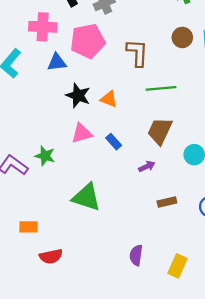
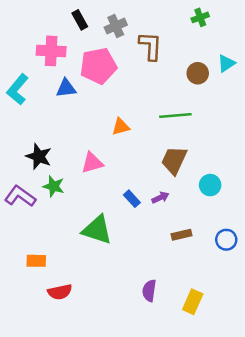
brown circle: (182, 37) -> (198, 73), moved
brown L-shape: (137, 53) -> (150, 46), moved
black star: (78, 95) -> (39, 156), moved
orange triangle: (109, 99) -> (121, 127), turned -36
blue rectangle: (114, 142) -> (132, 199), moved

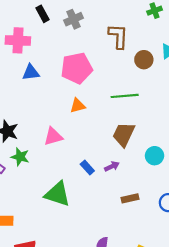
green cross: (200, 17) -> (155, 11), moved
brown L-shape: (150, 46) -> (118, 36), moved
pink pentagon: (98, 66) -> (77, 68), moved

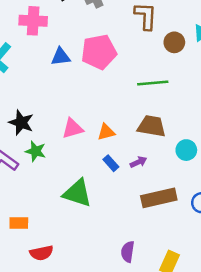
blue triangle: (31, 72) -> (61, 57), moved
orange triangle: (78, 106) -> (106, 132), moved
brown trapezoid: (124, 134) -> (152, 126), turned 75
brown rectangle: (130, 198) -> (159, 198), size x1.8

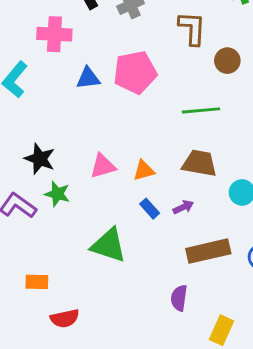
purple semicircle: (128, 252) -> (179, 298), moved

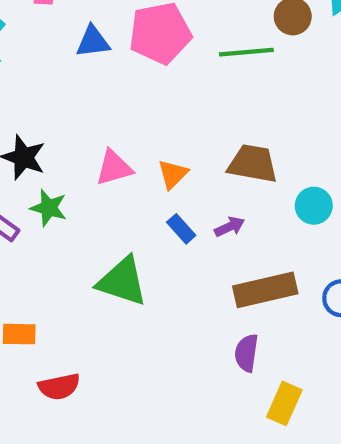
green line: (201, 110) -> (246, 52), moved
orange triangle: (144, 170) -> (173, 174), turned -30
purple semicircle: (179, 298) -> (246, 353), moved

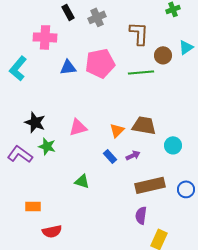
orange triangle: (173, 174) -> (117, 130), moved
green triangle: (122, 281) -> (82, 181), size x0.6

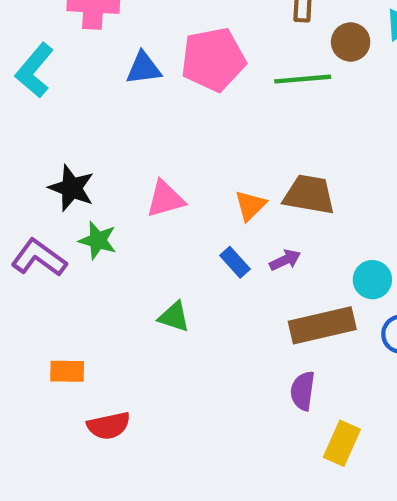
cyan circle: (173, 145) -> (372, 280), moved

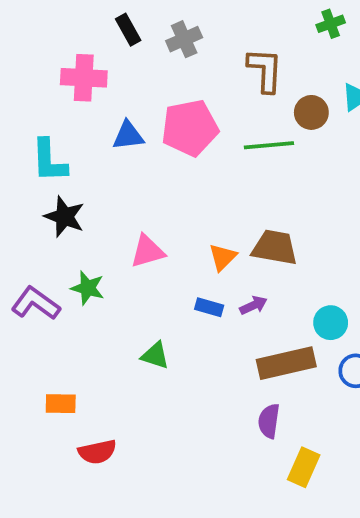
cyan L-shape: (34, 70) -> (49, 161), moved, turned -42
black star: (72, 188) -> (65, 217), moved
blue rectangle: (235, 262) -> (209, 307), turned -32

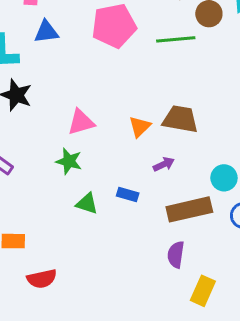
blue triangle: (128, 136) -> (46, 32), moved
green star: (88, 288) -> (69, 161), moved
blue rectangle: (209, 307) -> (128, 194), moved

